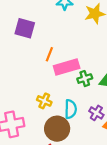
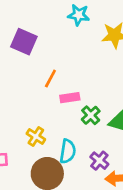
pink rectangle: (67, 67) -> (70, 98), size x0.6
green cross: (85, 79) -> (91, 115), turned -32

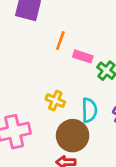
pink rectangle: (70, 98) -> (83, 56), turned 36

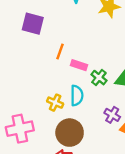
cyan semicircle: (89, 110) -> (77, 95), moved

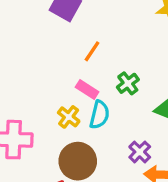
pink rectangle: (79, 65) -> (87, 90), moved
green cross: (99, 78) -> (128, 83), moved

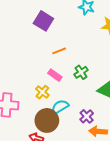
orange line: (92, 51) -> (59, 51), turned 32
cyan semicircle: (99, 115) -> (60, 107), moved, turned -138

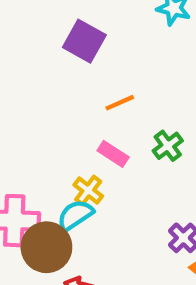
cyan semicircle: (60, 107) -> (75, 215), moved
brown circle: (47, 120) -> (46, 247), moved

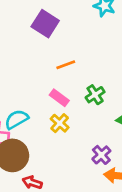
yellow cross: (88, 191) -> (60, 123), moved
cyan semicircle: (75, 215) -> (16, 119), moved

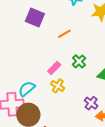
orange line: (66, 65) -> (64, 34), moved
pink rectangle: (59, 98) -> (54, 68), turned -72

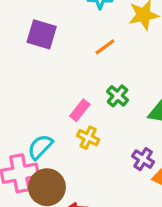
orange line: (64, 34) -> (105, 47), moved

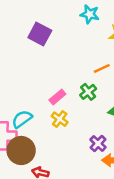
orange line: (105, 47) -> (102, 68), moved

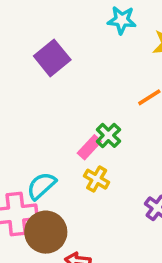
purple square: (40, 34) -> (52, 58), turned 30
green cross: (88, 92) -> (108, 135), moved

